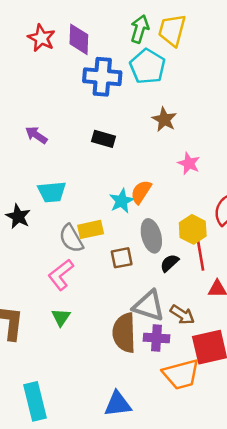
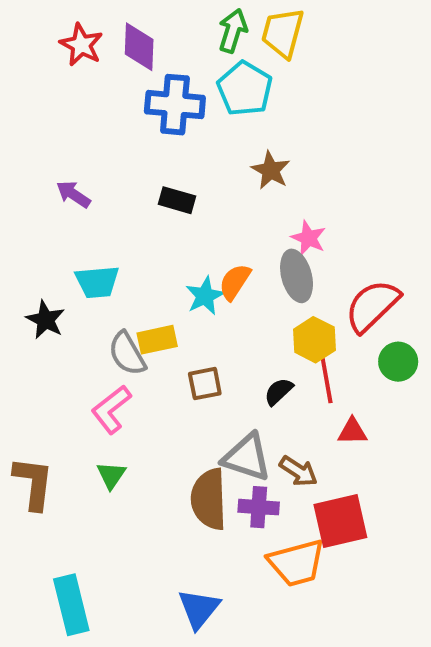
gray ellipse: (151, 236) -> (297, 276), moved
blue triangle: (118, 404) -> (199, 609), turned -44

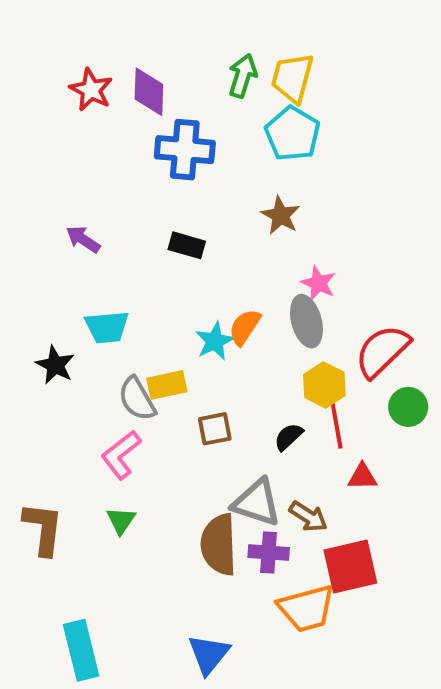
cyan pentagon: (245, 89) -> (293, 134), moved

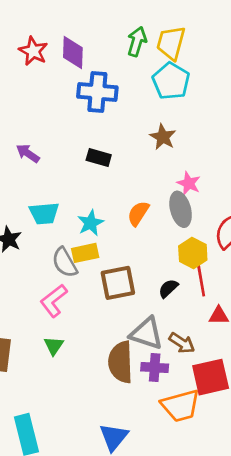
cyan star: (215, 341) -> (91, 223), moved
brown square: (215, 429) -> (118, 283), size x1.5

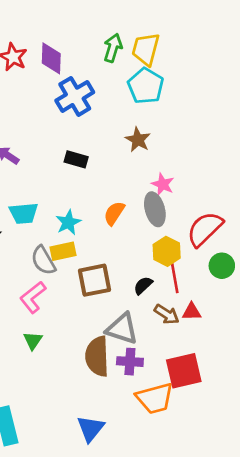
blue cross: (97, 92) -> (75, 96), turned -36
brown arrow: (182, 343) -> (167, 314), moved

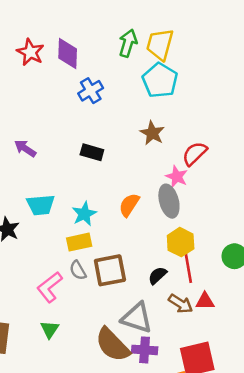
blue cross: (75, 96) -> (91, 91), size x0.7
red semicircle: (205, 229) -> (195, 154), moved, size x0.7
gray semicircle: (43, 260) -> (78, 270), moved, size x0.7
brown semicircle: (97, 356) -> (113, 345), turned -42

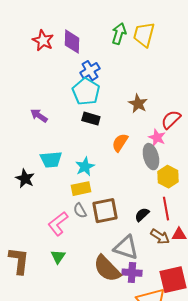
cyan pentagon: (160, 80) -> (86, 92), moved
orange semicircle: (129, 205) -> (120, 143), moved
yellow hexagon: (181, 242) -> (168, 177), moved

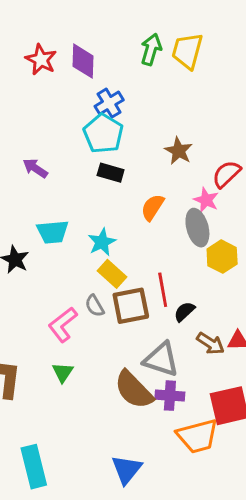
yellow rectangle: (81, 189) -> (112, 274), moved, turned 54
red line: (166, 209) -> (163, 290), moved

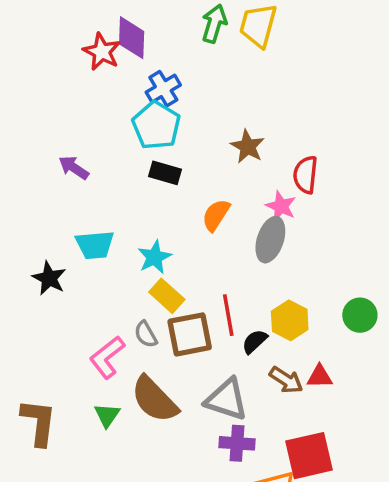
red star: (41, 60) -> (102, 52), moved
red semicircle: (226, 174) -> (306, 175), turned -40
gray ellipse: (197, 228) -> (270, 240), turned 33
yellow hexagon: (222, 257) -> (290, 320), moved
brown semicircle: (134, 390) -> (155, 399), moved

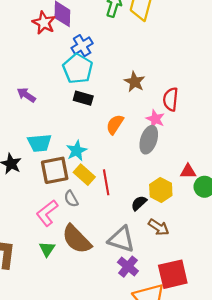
red line: (228, 315) -> (106, 182), moved
brown square: (190, 334) -> (55, 170), moved
red triangle: (320, 377) -> (188, 171), moved
purple cross: (237, 443) -> (128, 267), turned 35

